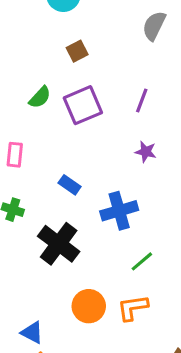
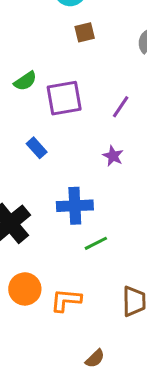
brown square: (77, 51) -> (85, 32), moved
blue rectangle: (70, 185) -> (37, 148), moved
green line: (142, 261) -> (96, 243), moved

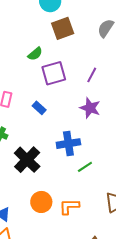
brown square: (85, 32) -> (63, 28), size x1.6
green semicircle: (25, 81) -> (35, 54), moved
purple star: (113, 156) -> (90, 108), size x1.5

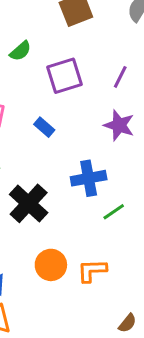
green semicircle: (35, 54) -> (20, 51), moved

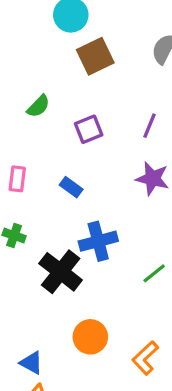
purple square: (65, 76) -> (89, 129), size x0.7
blue cross: (89, 178) -> (98, 241), moved
orange L-shape: (92, 271) -> (145, 358), moved, turned -36

